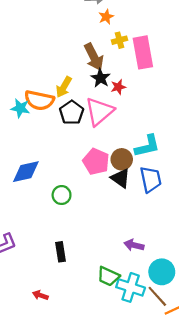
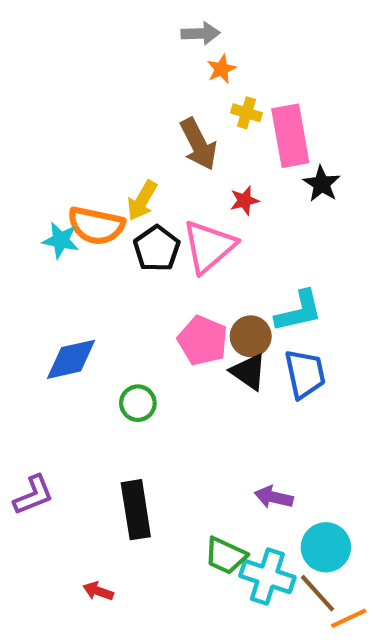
yellow cross: (119, 40) -> (246, 113), turned 32
black star: (101, 78) -> (322, 184), moved
black rectangle: (60, 252) -> (136, 510), size x1.5

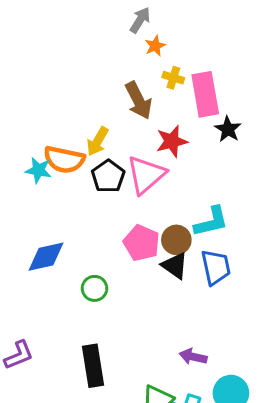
gray arrow: (201, 33) -> (140, 20), turned -56
red star: (244, 201) -> (172, 141), size x1.5

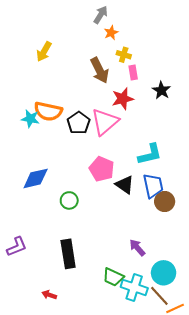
pink rectangle: (205, 94) -> (133, 73), moved, size x0.5
yellow arrow: (98, 141) -> (44, 52), moved
brown circle: (176, 240) -> (165, 201), moved
purple arrow: (193, 357) -> (137, 248), turned 36

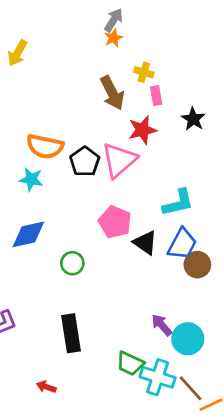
orange star: (111, 33) -> (114, 38), moved
yellow arrow: (44, 52) -> (17, 53), moved
cyan star: (30, 119) -> (31, 179), moved
blue trapezoid: (153, 186) -> (182, 244), turned 40
cyan circle: (164, 273) -> (188, 339), moved

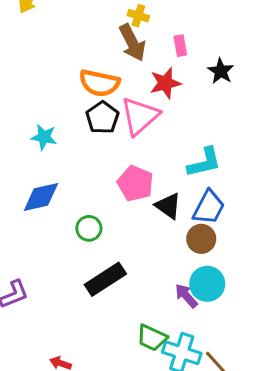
yellow cross: (144, 72) -> (138, 16), moved
orange semicircle: (45, 146) -> (99, 83), moved
brown circle: (197, 265) -> (201, 239), moved
black rectangle: (71, 333) -> (105, 279), moved, turned 66
cyan circle: (188, 339) -> (207, 284), moved

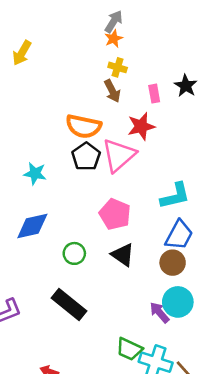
brown arrow: (132, 43) -> (112, 91), size x0.7
black star: (221, 71) -> (186, 86), moved
black triangle: (168, 206) -> (123, 255), moved
black rectangle: (105, 279) -> (69, 305), moved, turned 72

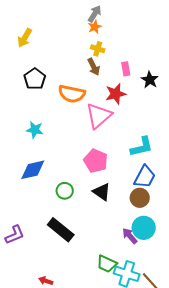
black star: (186, 86) -> (150, 80), moved
black pentagon: (86, 157) -> (35, 79), moved

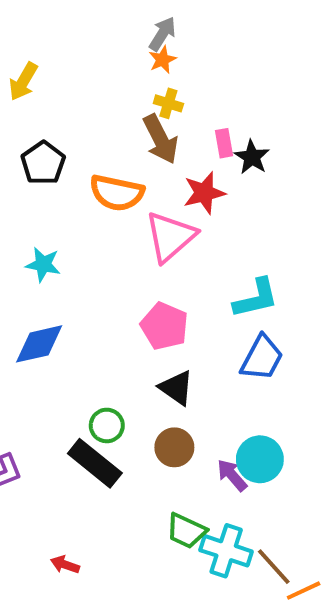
brown arrow: (94, 67) -> (160, 139), size x1.4
black star: (150, 80) -> (252, 157), moved
green circle: (65, 191) -> (107, 425), moved
brown circle: (140, 198) -> (174, 447), moved

